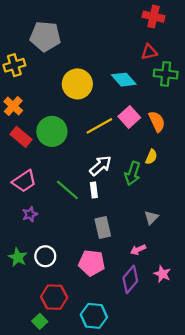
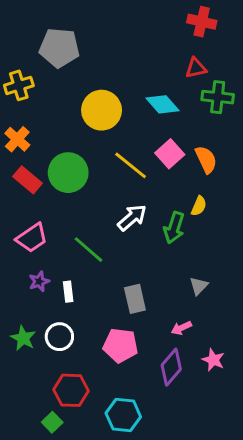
yellow line: (99, 126) -> (131, 165), turned 68
white rectangle: (94, 190) -> (68, 292), moved

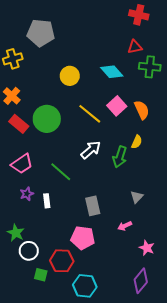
yellow circle: (102, 110) -> (70, 76), size x0.7
white circle: (59, 337) -> (29, 251), moved
purple diamond: (171, 367) -> (141, 281), moved
red hexagon: (71, 390) -> (62, 261), moved
green square: (52, 422) -> (41, 275), moved, turned -32

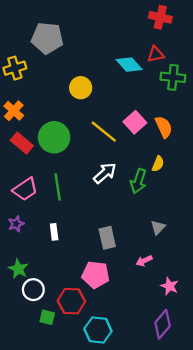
cyan diamond: (112, 72) -> (129, 65), moved
green line: (61, 172) -> (58, 187), moved, turned 40
purple star: (27, 194) -> (16, 224), moved

